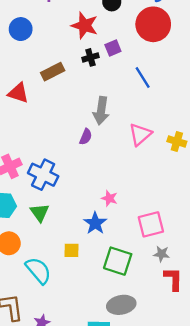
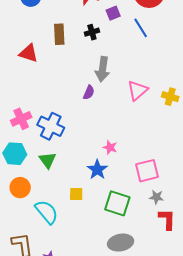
black cross: (90, 57) -> (92, 32), moved
brown rectangle: (53, 72) -> (59, 34), turned -66
blue line: (143, 78) -> (141, 28), moved

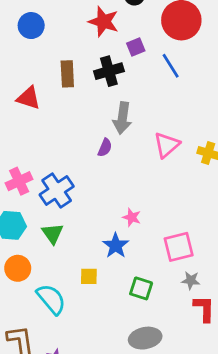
black cross: (92, 32) -> (109, 71), size x1.5
blue cross: (51, 126) -> (57, 191), turned 30
green square: (117, 203) -> (141, 288), size x0.7

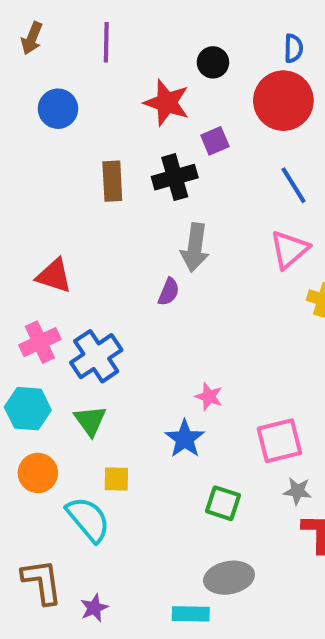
blue line: (171, 66) -> (293, 185), moved
red triangle: (28, 98) -> (54, 276), moved
pink triangle: (167, 145) -> (289, 250), moved
yellow square: (89, 276) -> (116, 479), moved

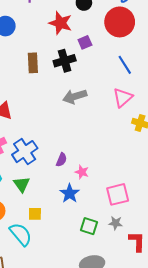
gray arrow: (195, 248) -> (75, 96), turned 65
purple semicircle: (169, 292) -> (61, 160), moved
gray star: (297, 491) -> (116, 223), moved

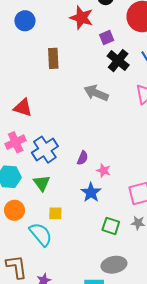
black cross: (65, 61) -> (118, 61), moved, turned -35
gray arrow: (75, 96) -> (96, 93), turned 40

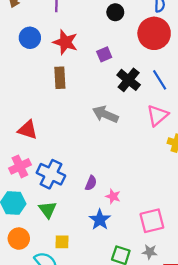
red star: (81, 18) -> (65, 42), moved
purple square: (107, 37) -> (104, 54), moved
blue cross: (45, 150) -> (51, 174), turned -30

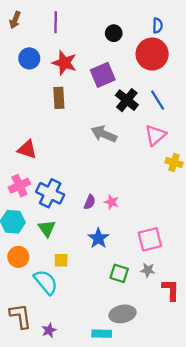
purple square: (104, 54) -> (103, 75), size x1.6
pink star: (113, 196) -> (112, 202), moved

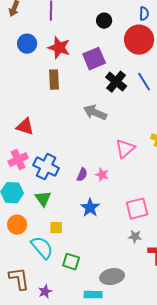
pink triangle: (155, 135) -> (125, 149), moved
green square: (119, 273) -> (71, 262), moved

